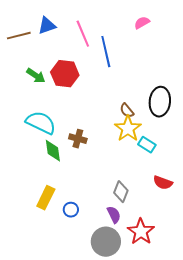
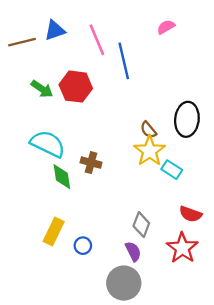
red star: (141, 232) -> (182, 248), moved

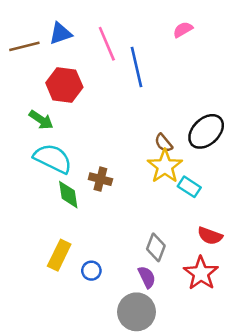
red hexagon: (76, 87) -> (64, 85), moved
green arrow: (42, 89) -> (41, 120), moved
black ellipse: (187, 119) -> (206, 131), turned 40

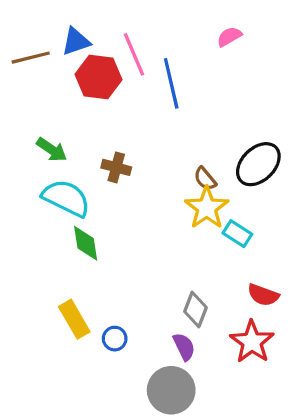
red hexagon: (64, 85) -> (99, 77), moved
brown cross: (100, 179) -> (116, 167), moved
yellow rectangle: (59, 255) -> (74, 319), turned -56

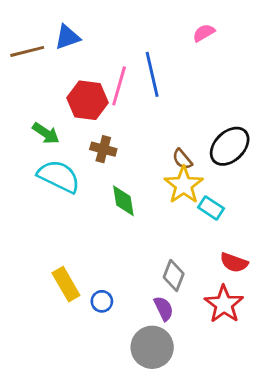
pink line: (134, 54) -> (119, 86), moved, turned 39
red hexagon: (99, 77) -> (87, 100), moved
green diamond: (86, 243) -> (123, 201), moved

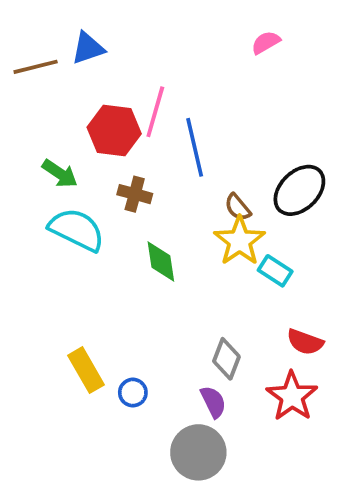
blue line: (152, 74) -> (195, 147), moved

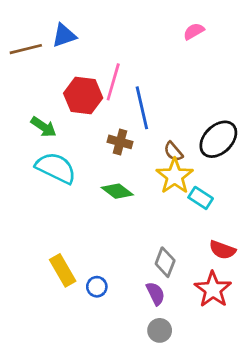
brown cross: (135, 194) -> (120, 142), moved
green diamond: (161, 261) -> (117, 191), turned -44
gray circle: (198, 452) -> (160, 330), moved, size x0.6

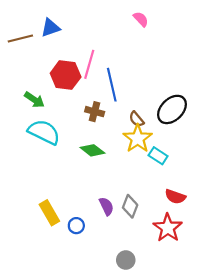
pink semicircle: (194, 31) -> (141, 19), moved, turned 77
purple semicircle: (156, 294) -> (106, 206), moved

